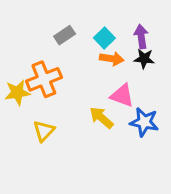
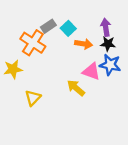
cyan square: (104, 38) -> (68, 28), moved
orange cross: (44, 79) -> (33, 43), moved, turned -35
blue star: (144, 122) -> (110, 65), moved

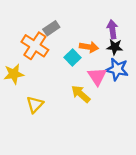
cyan square: (68, 28) -> (72, 58), moved
pink triangle: (91, 71) -> (97, 76), turned 36

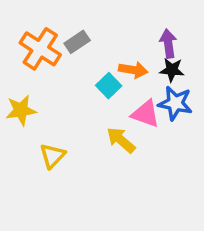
orange cross: (35, 46) -> (40, 49), moved
pink triangle: (97, 76) -> (146, 114), turned -36

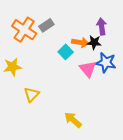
black star: (172, 70) -> (94, 42), moved
pink triangle: (146, 114) -> (88, 69), turned 30
yellow arrow: (121, 140) -> (73, 120), moved

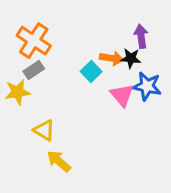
gray rectangle: (46, 25) -> (34, 70), moved
yellow triangle: (32, 94) -> (44, 130), turned -42
yellow arrow: (73, 120) -> (59, 161), moved

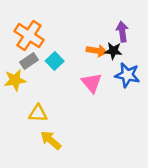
cyan square: (91, 72) -> (55, 61), moved
pink triangle: (122, 95) -> (92, 83), moved
yellow triangle: (44, 130) -> (38, 113), turned -30

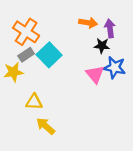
orange arrow: (97, 51) -> (88, 23), moved
cyan square: (55, 61) -> (49, 55), size x1.5
pink triangle: (92, 83) -> (95, 74), moved

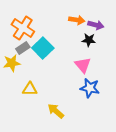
purple arrow: (110, 28) -> (96, 25), turned 112
blue star: (115, 67) -> (90, 88), moved
yellow arrow: (46, 126) -> (56, 111), moved

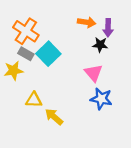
purple arrow: (96, 25) -> (108, 28), turned 77
gray rectangle: (23, 48) -> (26, 54), turned 64
yellow arrow: (56, 111) -> (54, 117), moved

